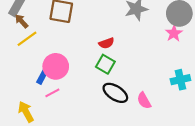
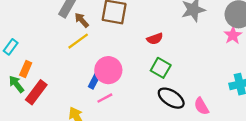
brown arrow: (21, 21) -> (82, 20), moved
red semicircle: (106, 43) -> (155, 39), moved

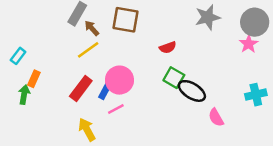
green arrow: (16, 84) -> (24, 95), turned 48
red rectangle: (36, 92) -> (81, 88), moved
black ellipse: (171, 98) -> (192, 91), moved

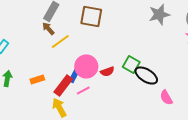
brown arrow: (92, 28) -> (48, 28), moved
red semicircle: (168, 47) -> (107, 72), moved
orange rectangle: (34, 79) -> (37, 80), moved, turned 48
red rectangle: (81, 88) -> (63, 86), moved

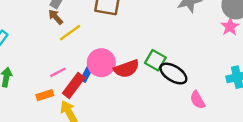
red semicircle: (107, 72) -> (127, 69), size x1.5
orange rectangle: (37, 80) -> (45, 95), moved
pink line: (83, 90) -> (58, 72), moved

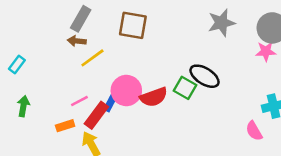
brown arrow: (56, 17) -> (77, 41), turned -42
pink star: (230, 27) -> (266, 51), turned 30
black ellipse: (173, 74) -> (205, 76), moved
pink semicircle: (197, 100) -> (254, 131), moved

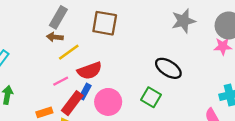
green square: (185, 88) -> (151, 97), moved
pink circle: (126, 91) -> (108, 102), moved
red semicircle: (154, 97) -> (90, 71), moved
pink line: (79, 101) -> (61, 81), moved

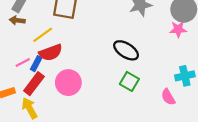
yellow line: (69, 52) -> (43, 35), moved
blue rectangle: (85, 92) -> (36, 64), moved
green square: (151, 97) -> (129, 81), moved

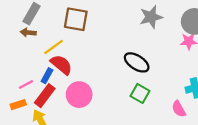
red semicircle: (51, 53) -> (61, 65), turned -120
pink line: (23, 63) -> (26, 85), moved

